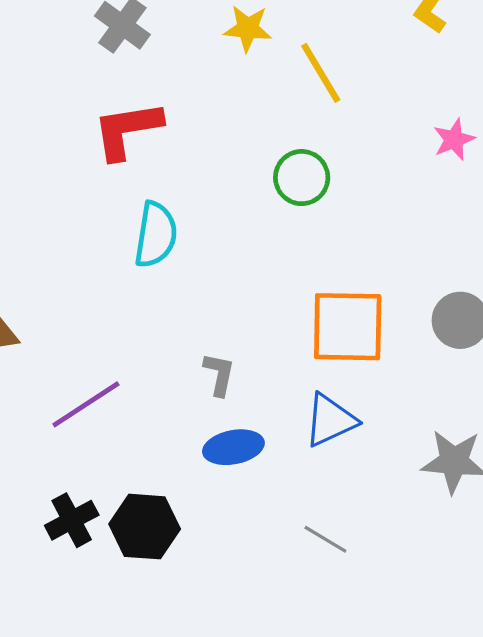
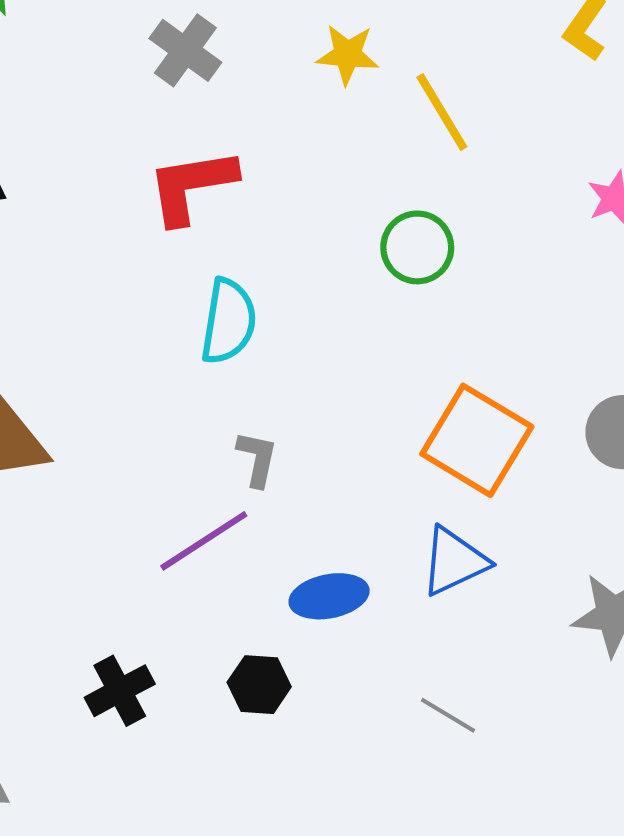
orange square: (348, 327) -> (477, 440), turned 30
gray L-shape: (219, 374) -> (257, 459), moved
purple line: (86, 404) -> (204, 541), moved
black hexagon: (145, 527) -> (259, 685), moved, size x0.7

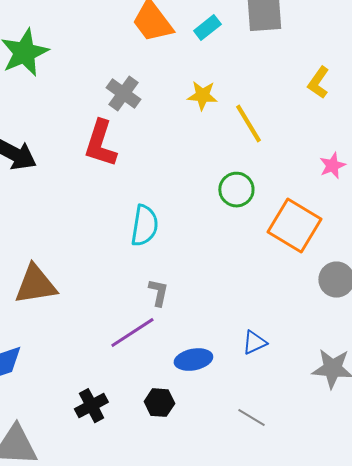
red L-shape: (192, 186) -> (100, 144), moved, turned -63
orange square: (477, 440) -> (294, 226), moved
blue triangle: (454, 561) -> (254, 343), size x0.7

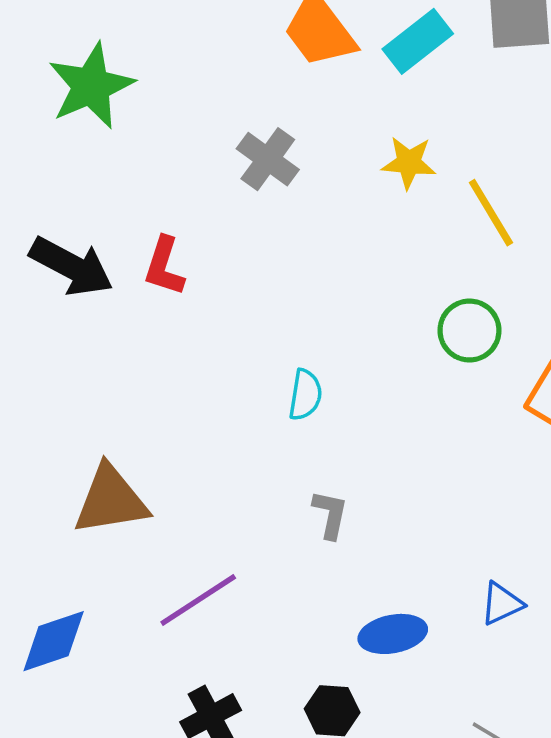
cyan rectangle: (207, 28) -> (418, 41), size x1.4
red L-shape: (100, 144) -> (164, 266), moved, size x0.7
cyan semicircle: (144, 226) -> (305, 395), size x0.7
purple line: (132, 333) -> (198, 600), moved

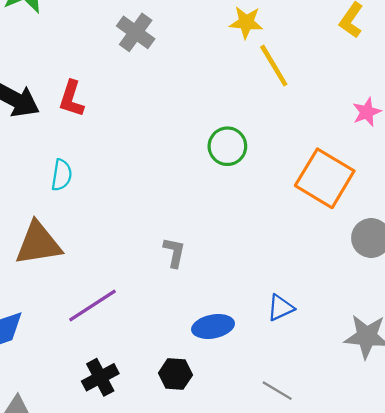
yellow star: (409, 163) -> (246, 22), moved
green circle: (469, 331) -> (227, 146), moved
cyan semicircle: (305, 395) -> (62, 175), moved

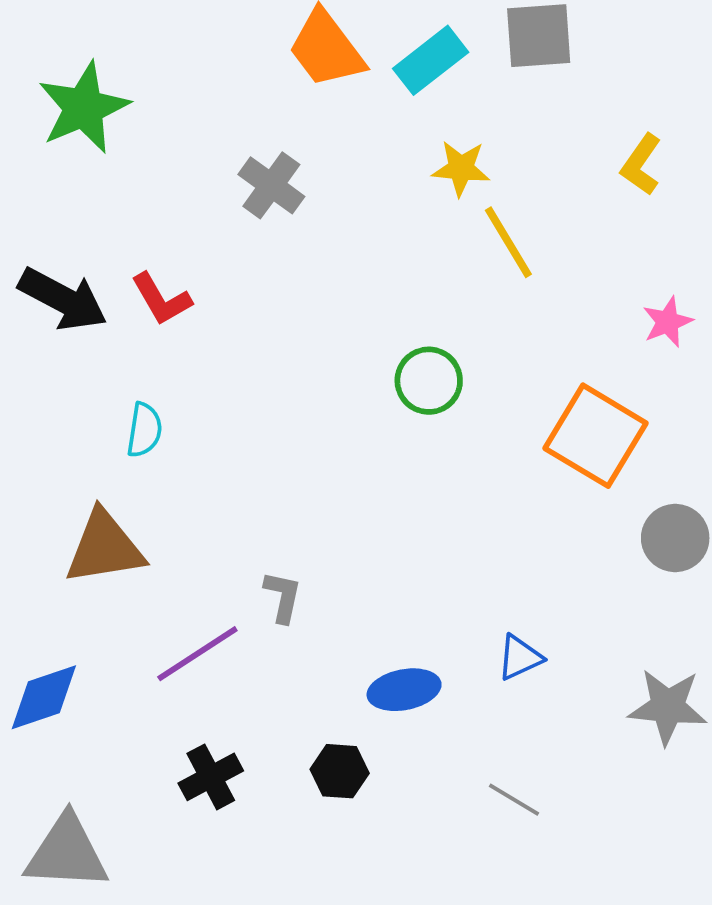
red L-shape: (72, 99) -> (161, 299), turned -48
gray L-shape: (174, 252) -> (283, 597), moved

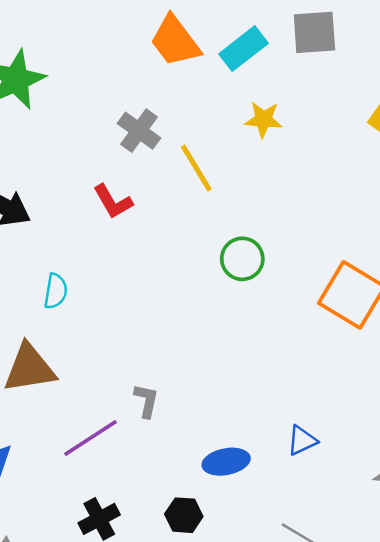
yellow line: (508, 242) -> (196, 168), moved
red L-shape: (161, 299) -> (113, 202), moved

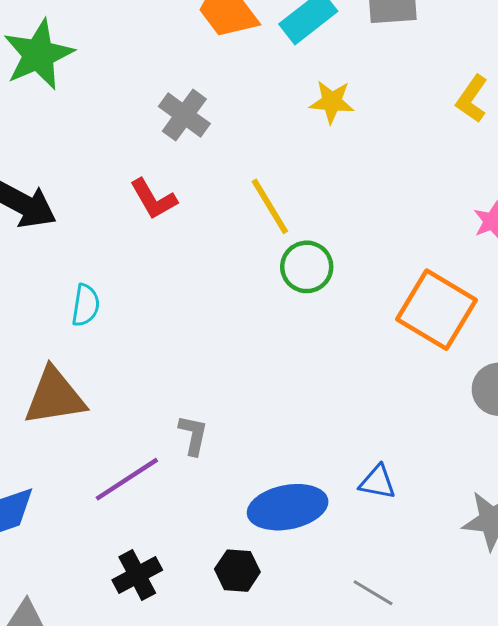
yellow line: (196, 168) -> (270, 206), moved
blue triangle: (302, 440) -> (377, 482), turned 36
blue ellipse: (226, 462) -> (288, 507), size x1.4

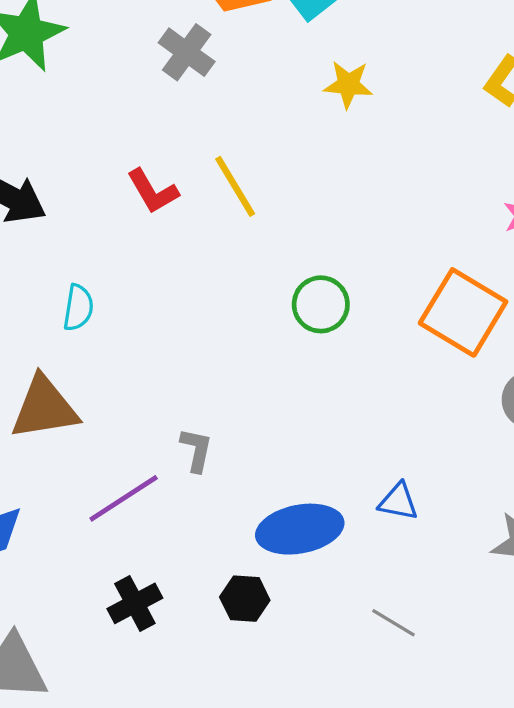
gray cross: (184, 115) -> (187, 52), moved
yellow line: (270, 206) -> (235, 186), moved
green circle: (307, 267) -> (321, 304), moved

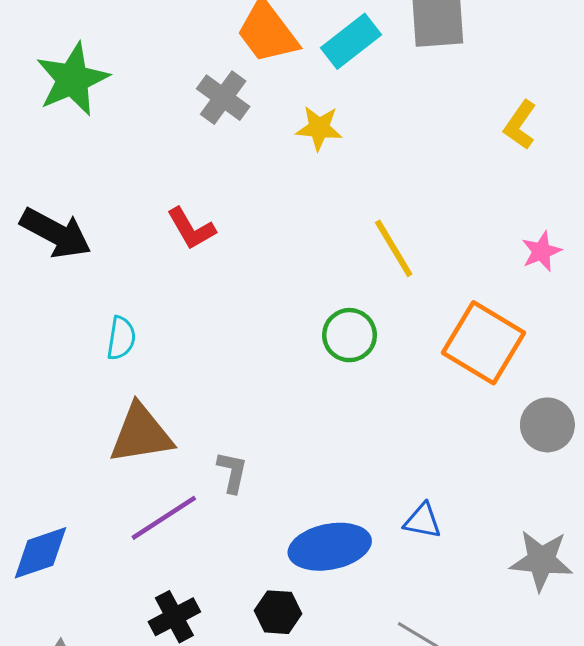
yellow star: (348, 85) -> (319, 128), moved
yellow line: (235, 186) -> (394, 248), moved
brown triangle: (44, 408) -> (141, 434), moved

